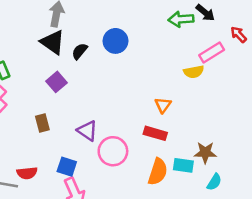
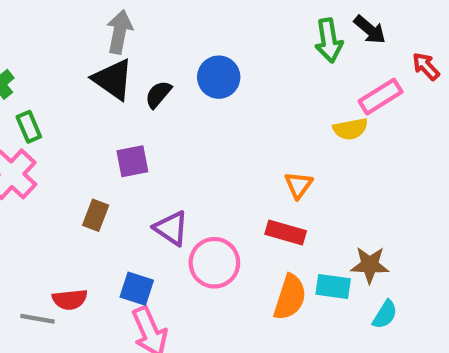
green arrow: (181, 19) -> (329, 40), turned -95
purple square: (57, 82) -> (132, 161), moved, turned 30
brown rectangle: (42, 123) -> (96, 215), turned 36

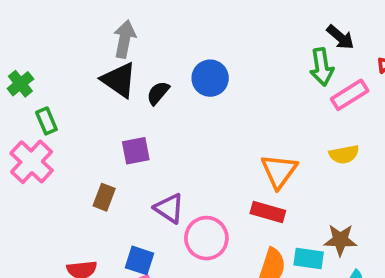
green arrow: (329, 40) -> (322, 67), moved
yellow semicircle: (350, 129) -> (344, 154), moved
orange triangle: (299, 185) -> (279, 171), size x1.5

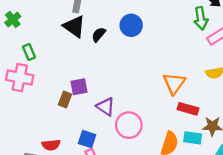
green cross: (20, 84) -> (13, 19), moved
purple square: (136, 151) -> (79, 87), moved
pink cross: (32, 162) -> (20, 78), turned -32
red rectangle: (268, 212) -> (188, 109), moved

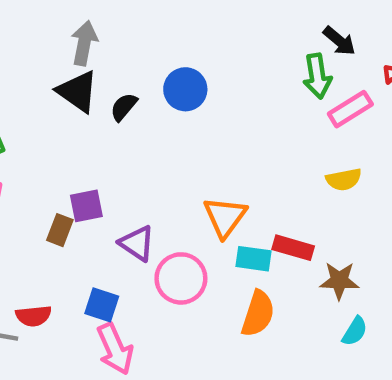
orange triangle: (174, 83) -> (225, 217), moved
cyan rectangle: (193, 138) -> (254, 259), moved

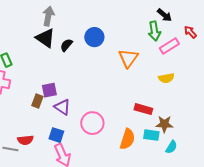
orange triangle: (225, 217) -> (128, 58), moved
purple triangle: (137, 243) -> (62, 107), moved
cyan rectangle: (254, 259) -> (151, 135), moved

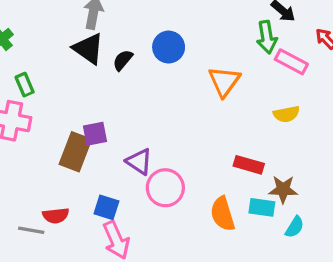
pink rectangle: (169, 46) -> (291, 62), turned 60
brown rectangle: (37, 101) -> (75, 152), size x1.6
purple triangle: (62, 107) -> (139, 162), moved
orange semicircle: (127, 139) -> (223, 214), turned 145

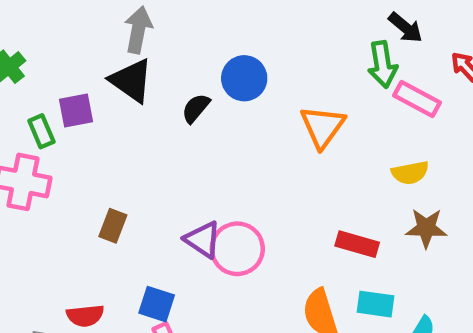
black semicircle: (123, 60) -> (196, 108), moved
purple square: (95, 134) -> (76, 111), moved
brown rectangle: (75, 152) -> (113, 226), size x0.6
pink circle: (165, 188) -> (237, 249), moved
brown star: (283, 189) -> (426, 228), moved

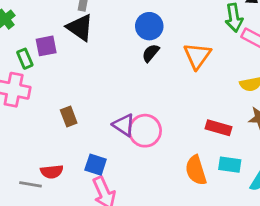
black semicircle: (196, 108) -> (151, 53), moved
brown rectangle: (113, 226) -> (69, 117), turned -42

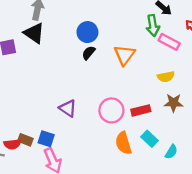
brown rectangle: (69, 117) -> (25, 140), moved, turned -48
red rectangle: (218, 128) -> (141, 110), turned -30
pink circle: (145, 131) -> (111, 110), moved
cyan rectangle: (230, 165) -> (150, 139), turned 35

